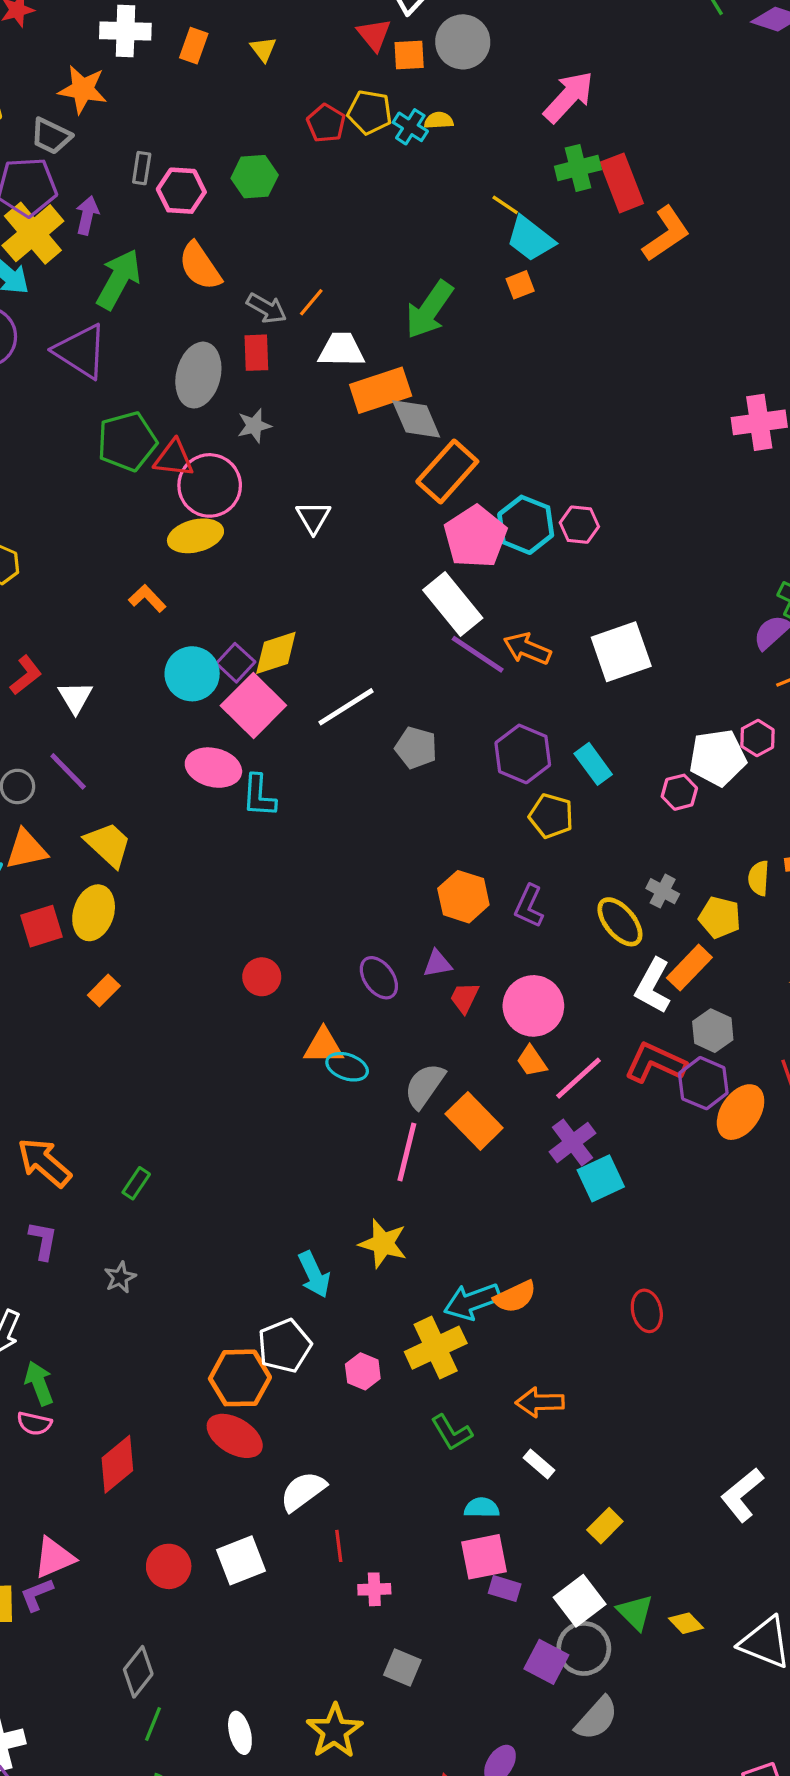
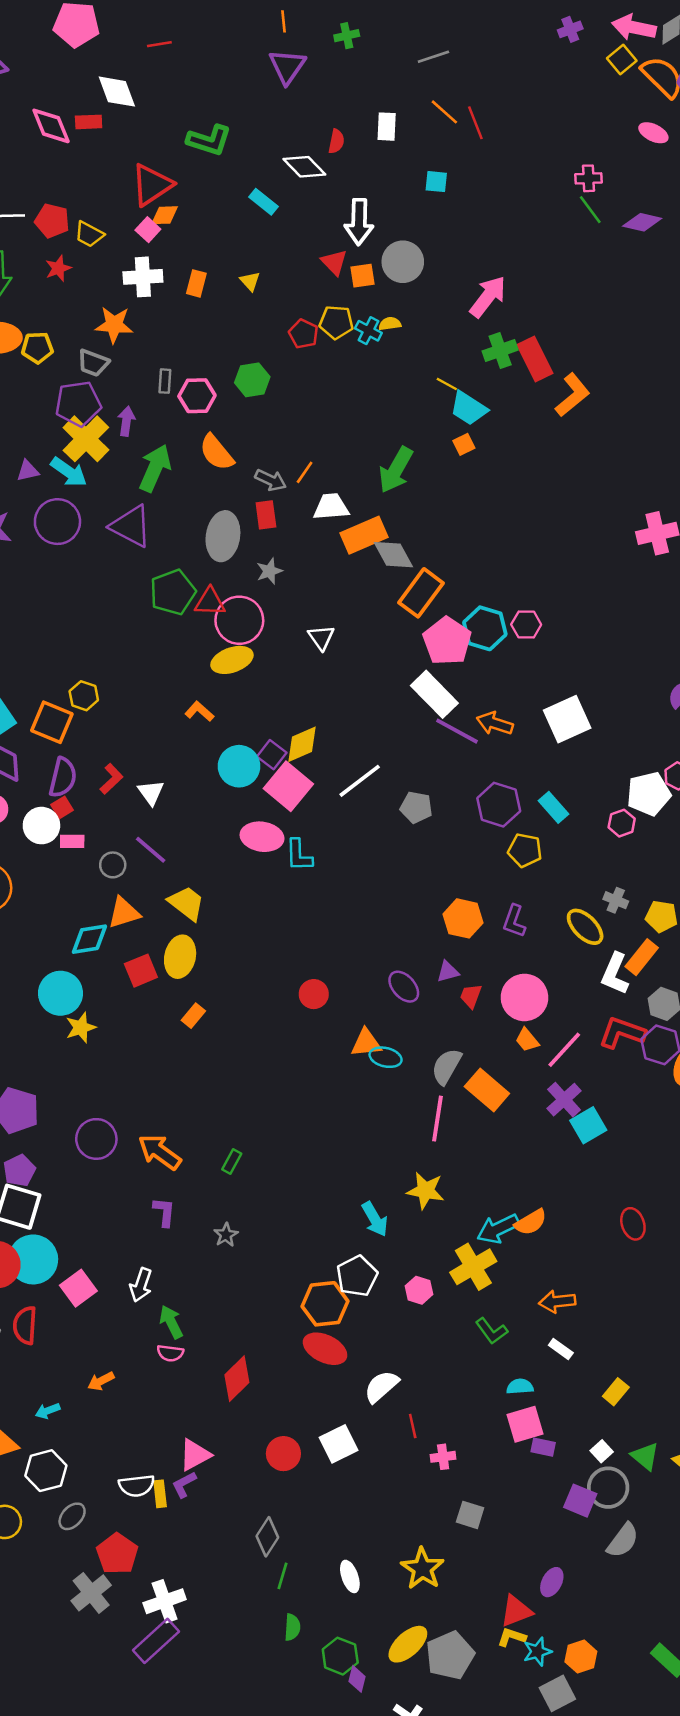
white square: (580, 1601) -> (602, 1451), size x0.6

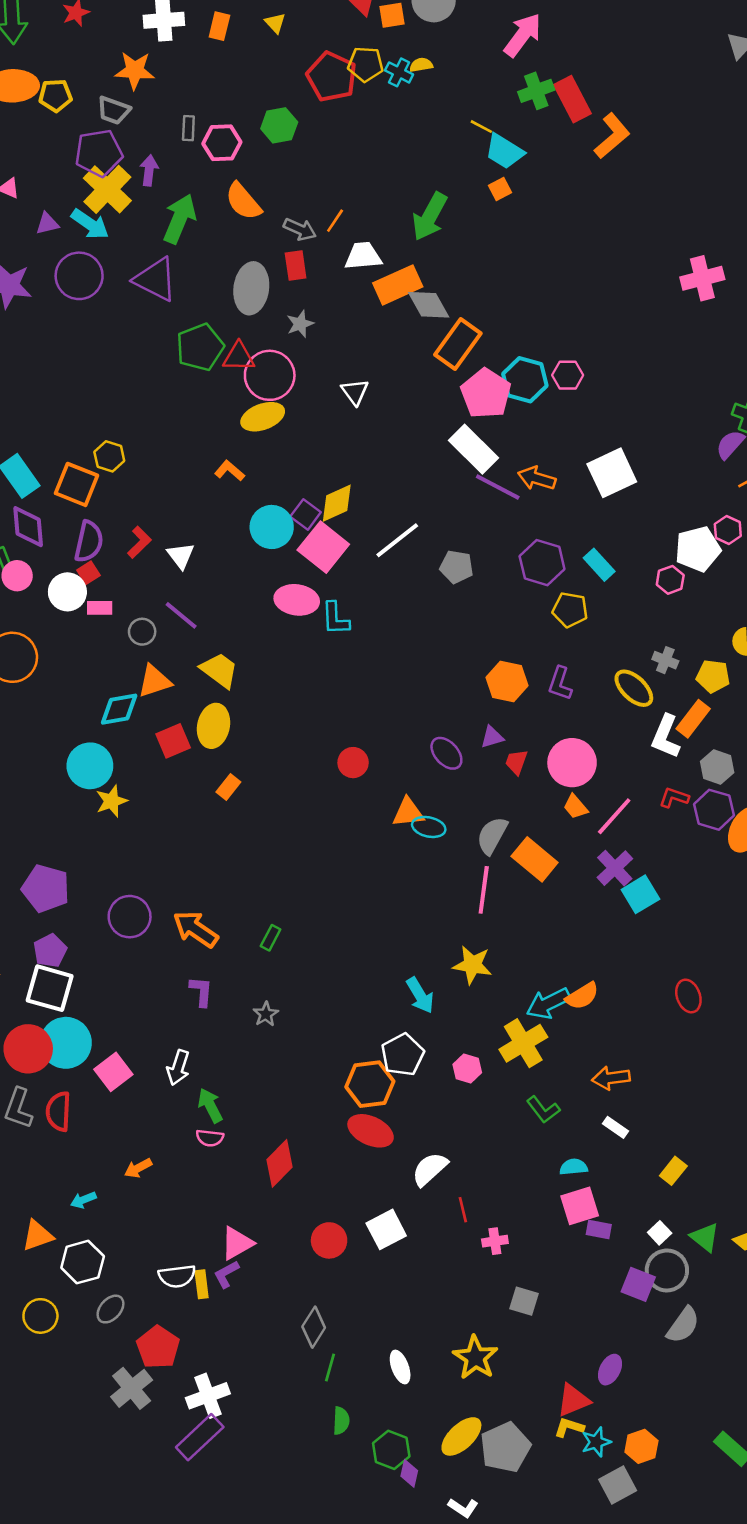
red pentagon: (303, 334) -> (332, 77), size x1.6
red L-shape: (622, 1033) -> (674, 798), size x0.6

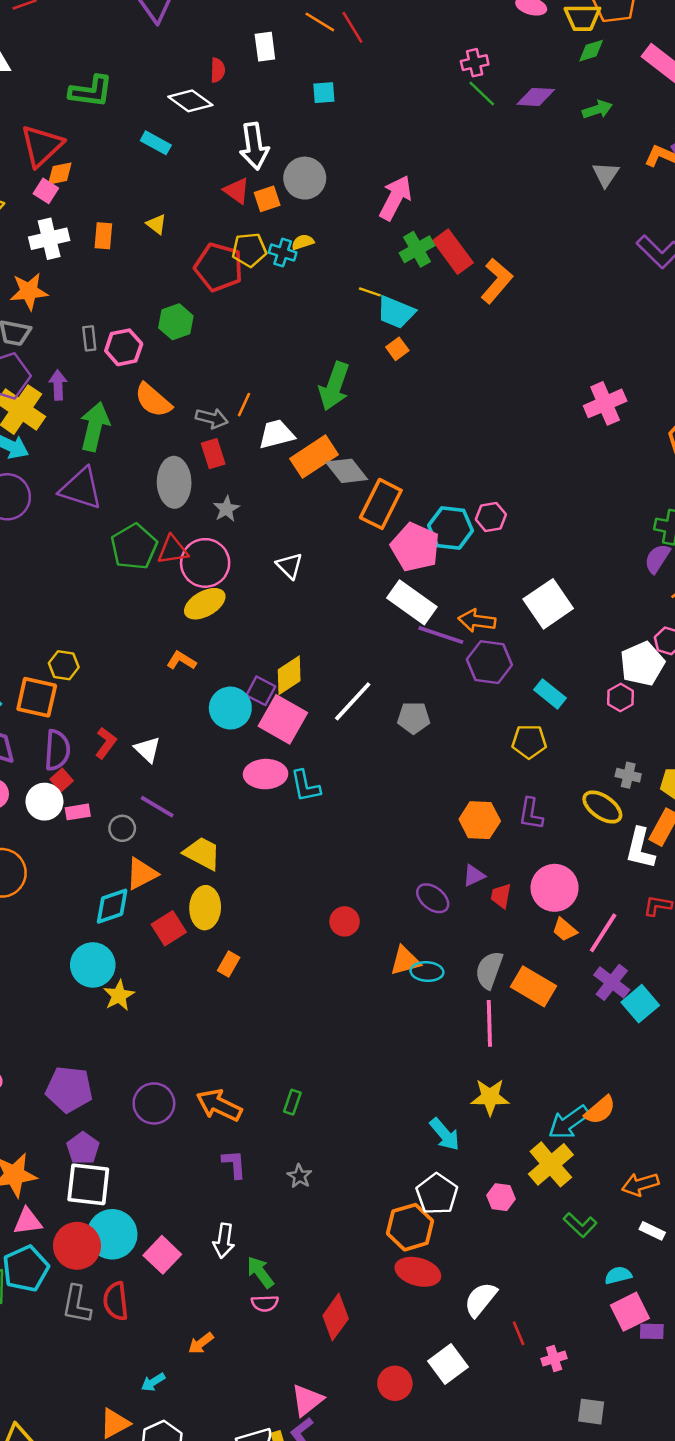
purple hexagon: (542, 563) -> (489, 662), moved

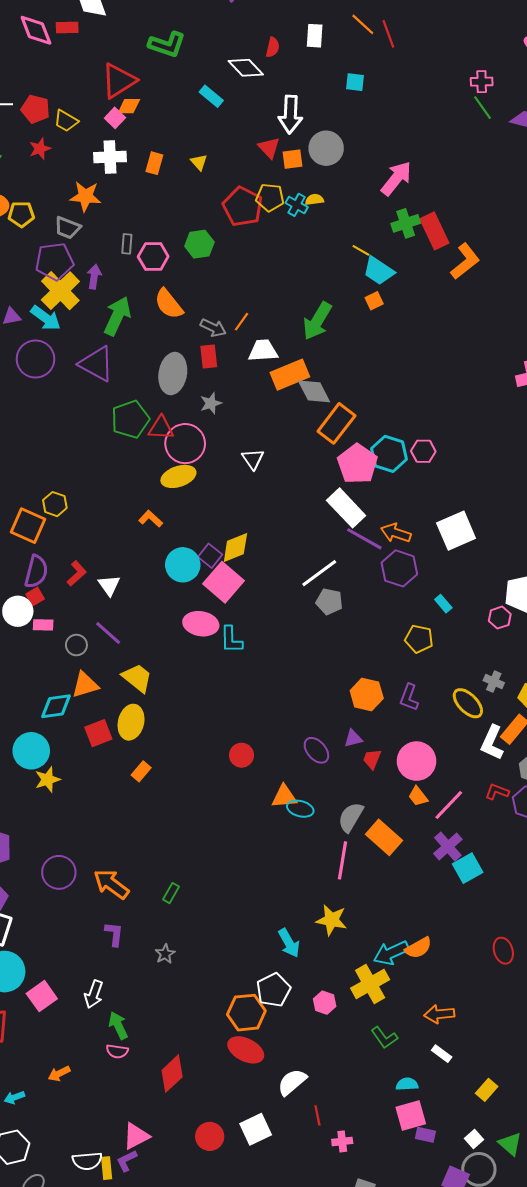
cyan rectangle: (550, 694) -> (443, 604), size x0.7
white line: (353, 701) -> (319, 573), moved

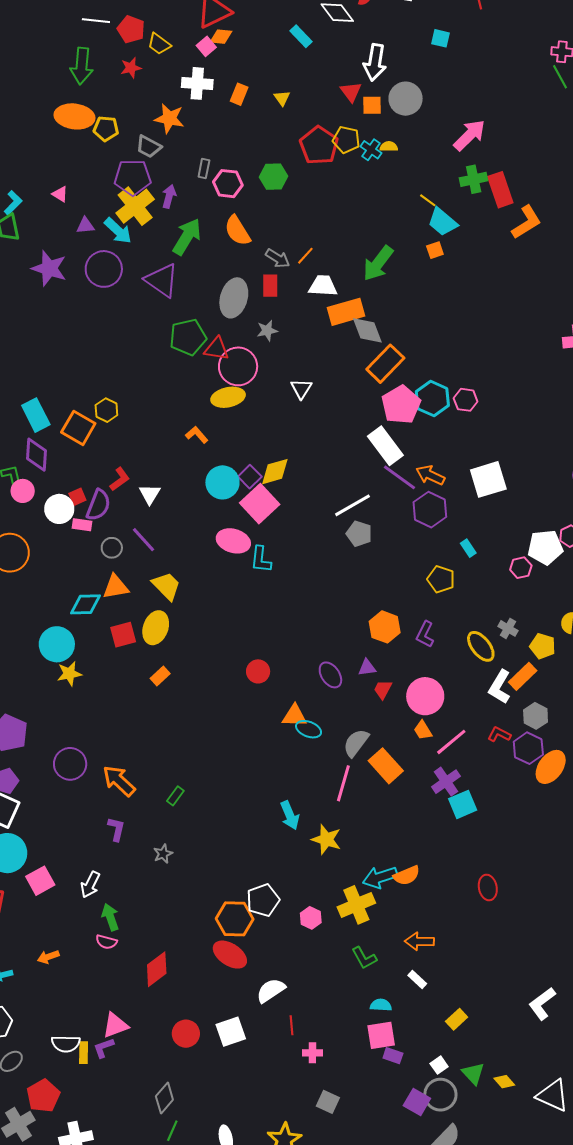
purple semicircle: (36, 572) -> (98, 505), moved
cyan arrow: (289, 943) -> (290, 815), moved

